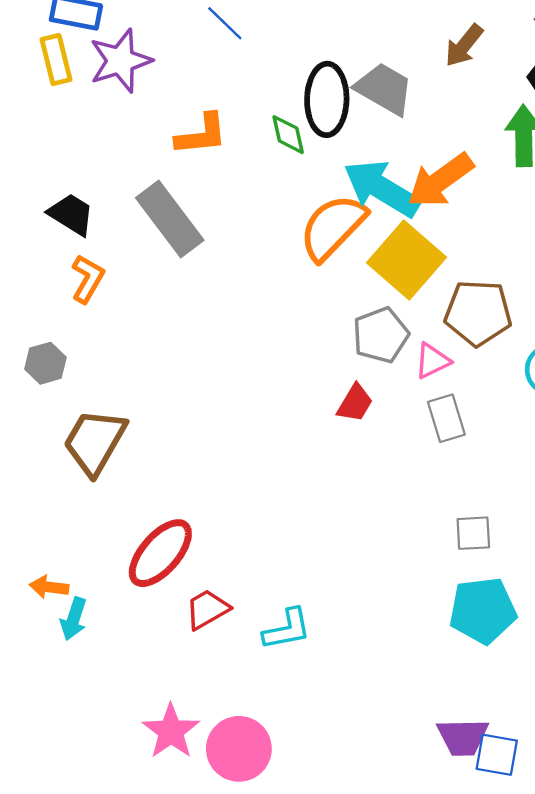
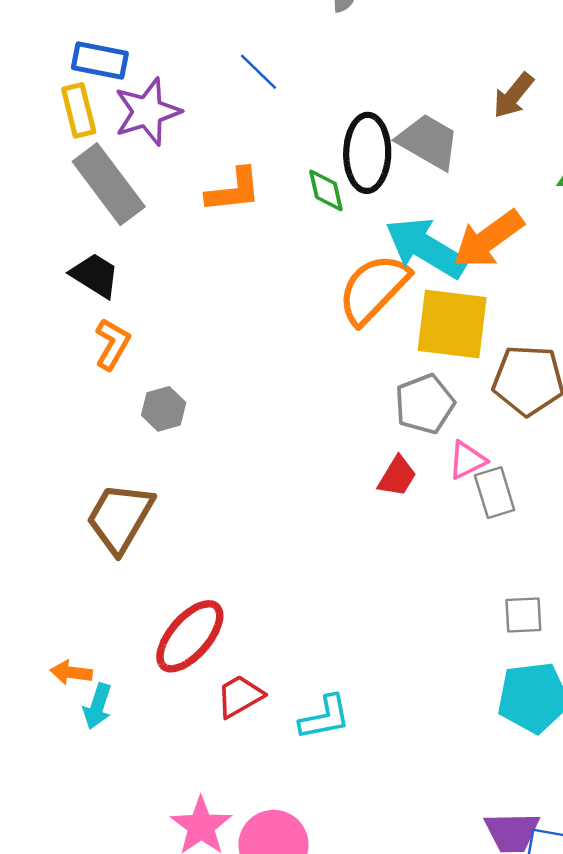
gray rectangle: (170, 219) -> (109, 184), moved
yellow square: (407, 260) -> (452, 324), turned -34
pink triangle: (432, 361) -> (467, 460), moved
gray hexagon: (45, 363) -> (164, 409), moved

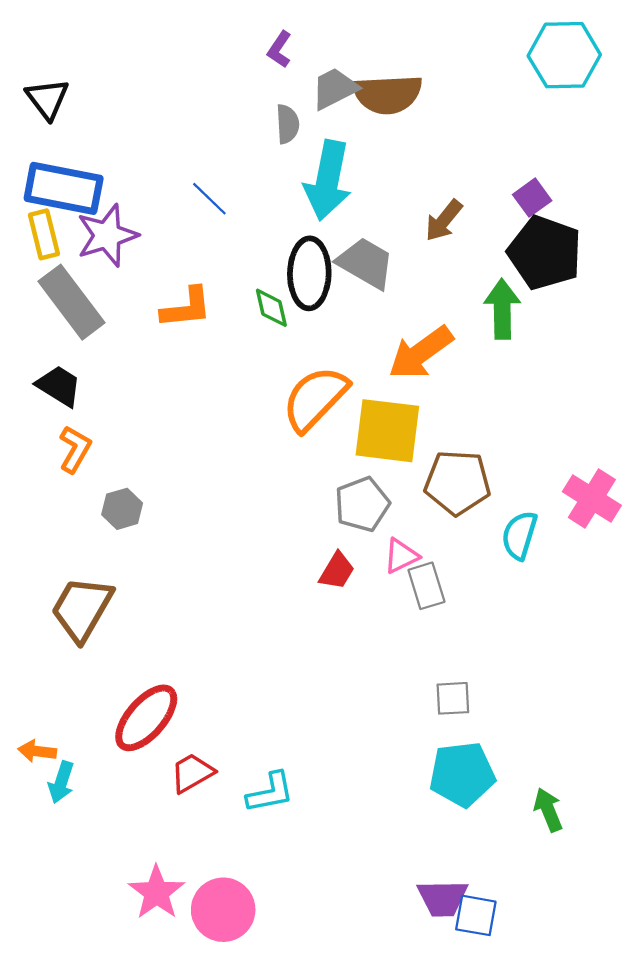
blue rectangle: (100, 60) -> (64, 188), size x1.5
cyan arrow: (426, 248) -> (328, 180), moved, turned -110

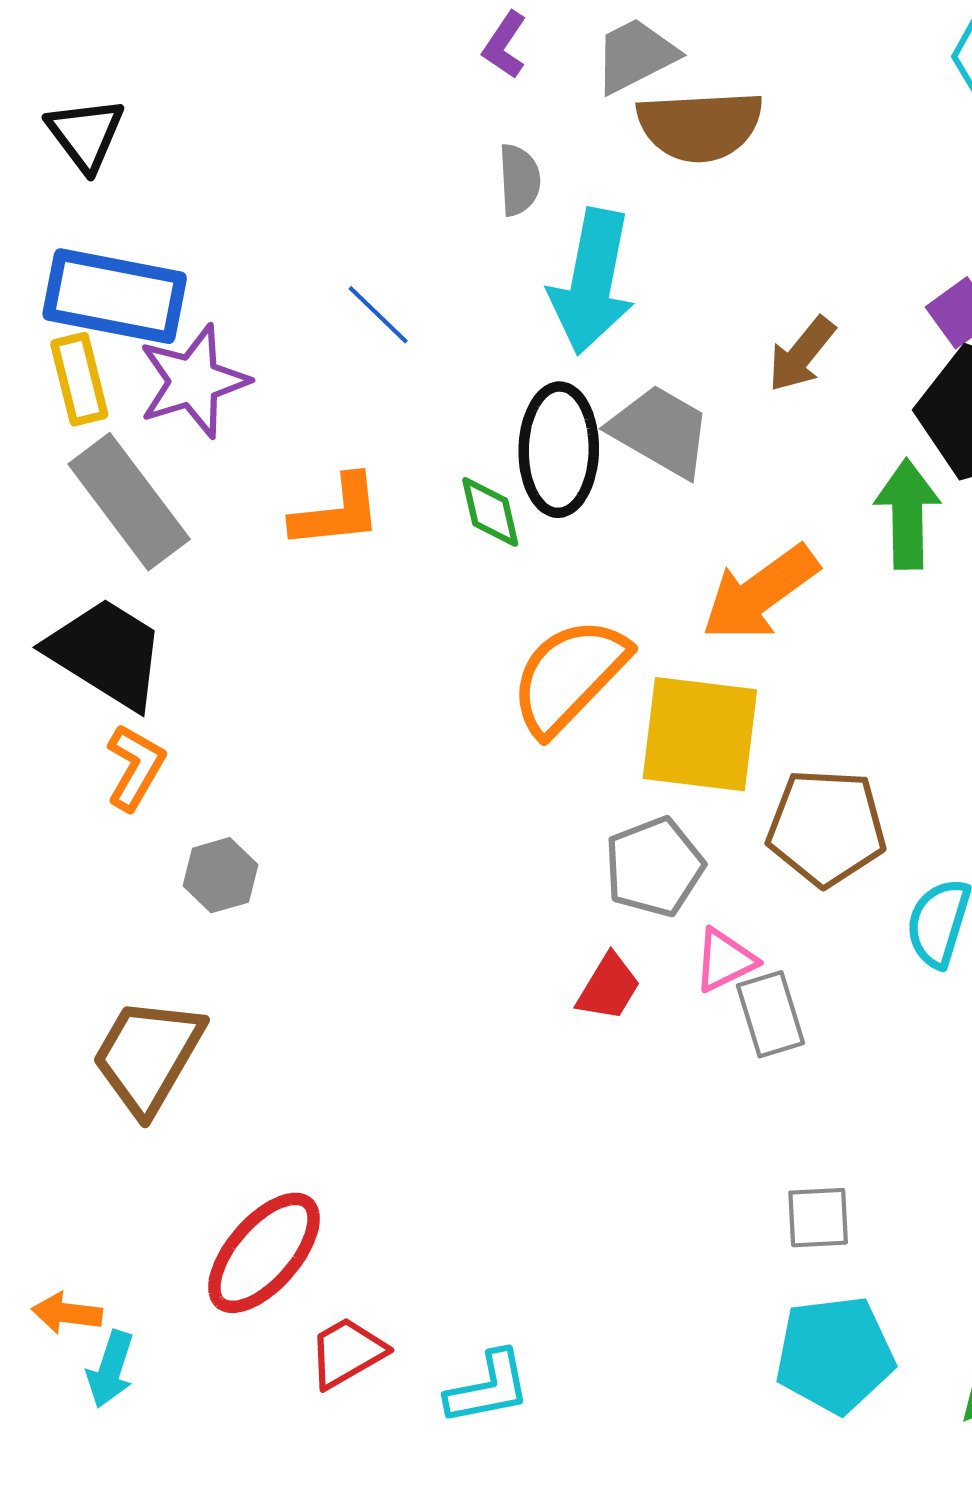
gray trapezoid: (335, 88) -> (635, 55), moved
black trapezoid: (59, 386) -> (106, 653), size x1.5

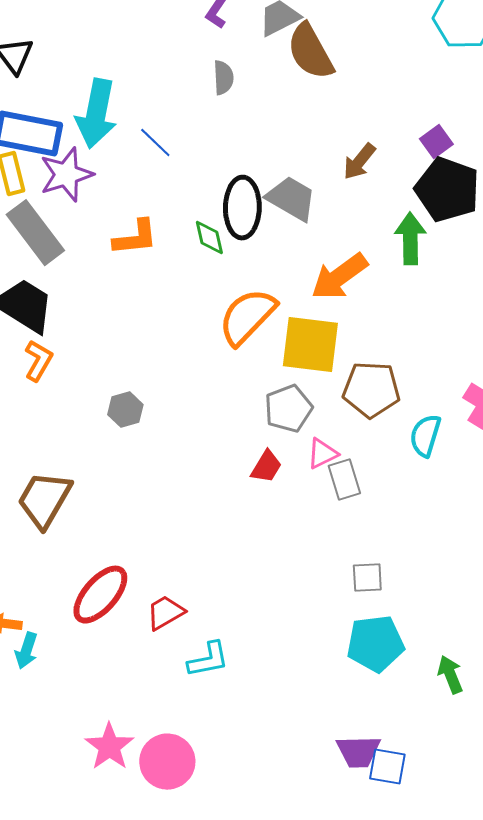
brown semicircle: (700, 126) -> (310, 52), turned 64
cyan arrow: (592, 282) -> (96, 114), moved
gray hexagon: (220, 875) -> (125, 410), moved
red trapezoid: (347, 1353) -> (165, 613), moved

